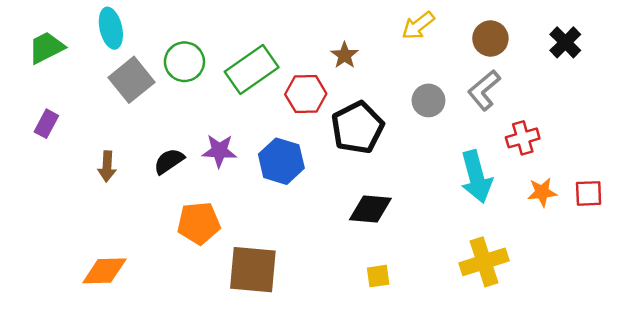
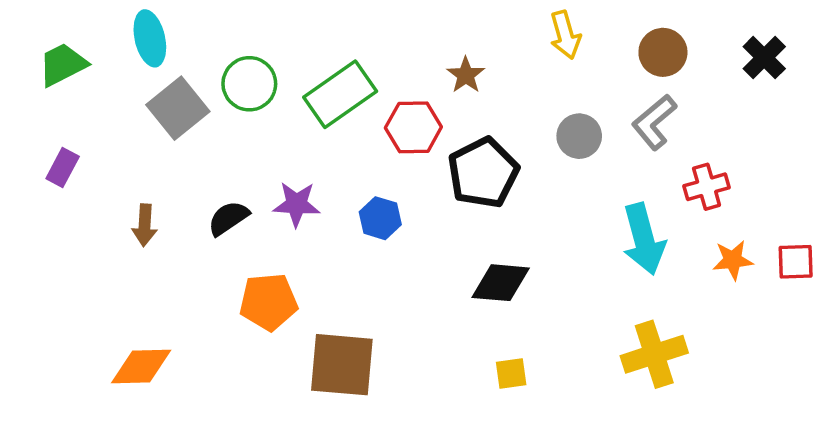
yellow arrow: (418, 26) -> (565, 35), turned -68
blue hexagon: (281, 161) -> (380, 218), size x0.7

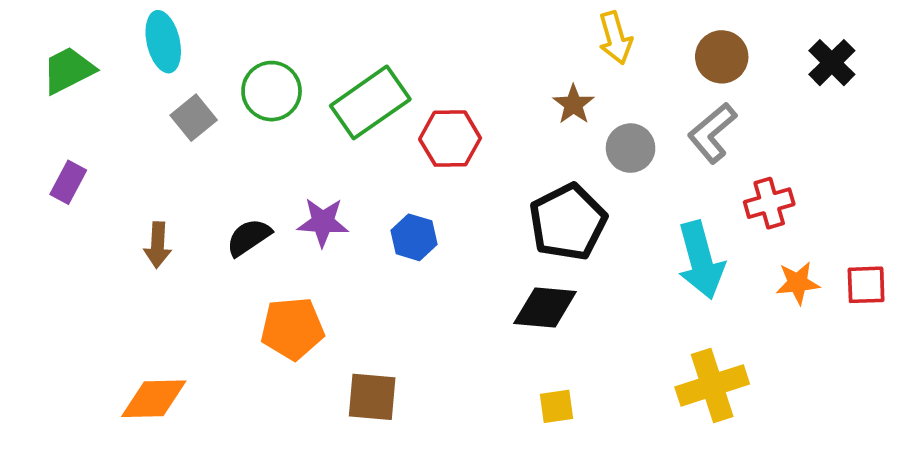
brown star: (466, 75) -> (574, 104), moved
gray square: (178, 108) -> (194, 118), size x0.7
black pentagon: (483, 173) -> (568, 222), moved
brown square: (342, 365) -> (372, 397), size x0.7

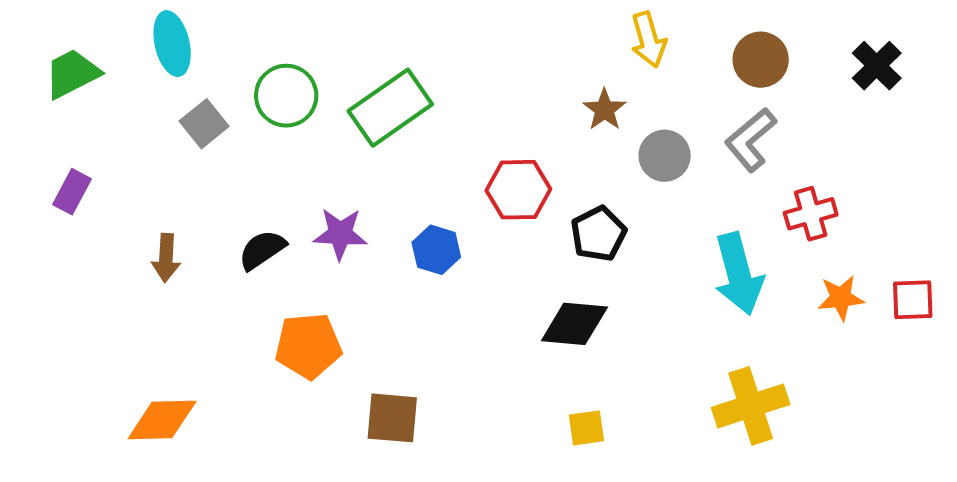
red hexagon: (450, 139) -> (518, 190), moved
black pentagon: (568, 222) -> (598, 234), size x0.7

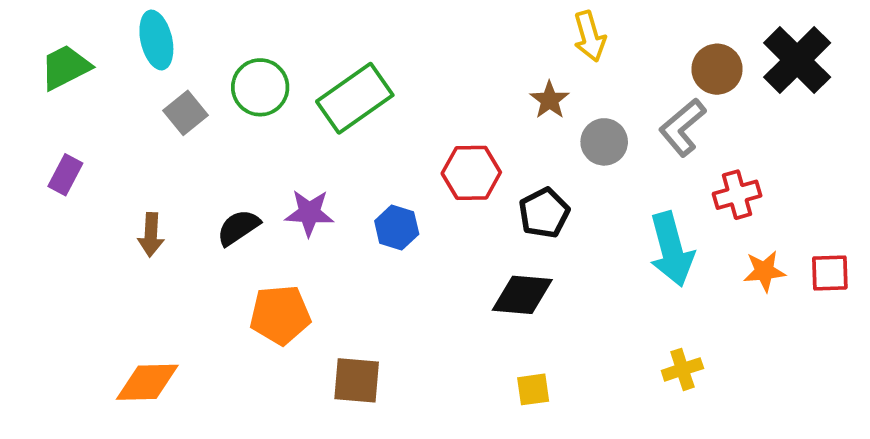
brown circle: (761, 60) -> (717, 69), moved
black cross: (877, 66) -> (797, 60), size x1.5
yellow cross: (751, 406) -> (682, 369), size x0.6

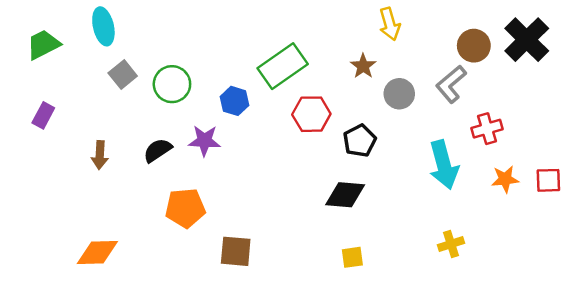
green circle: (260, 87) -> (172, 84), moved
green rectangle: (355, 98) -> (283, 66), moved
blue hexagon: (397, 227) -> (235, 101), moved

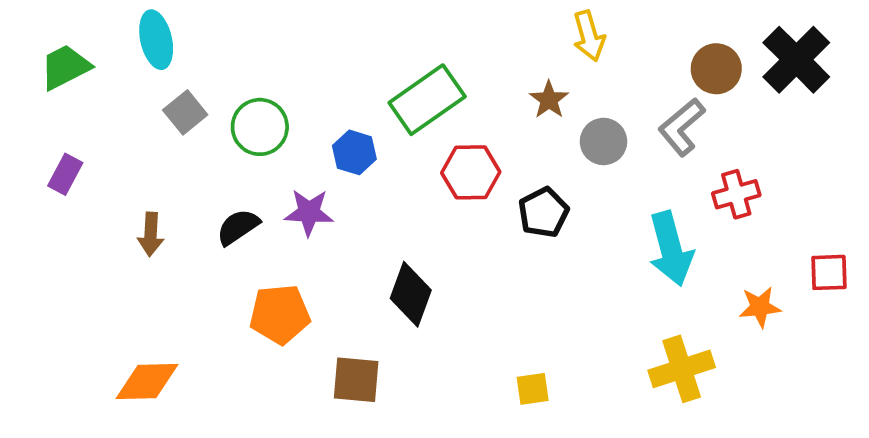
orange star: (505, 179) -> (760, 307), moved
black diamond: (345, 195) -> (411, 294), moved, turned -75
yellow cross: (451, 244) -> (682, 369), size x1.6

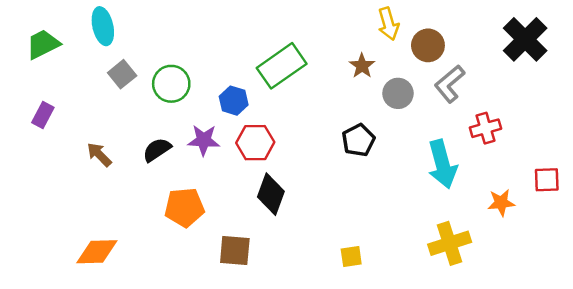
brown circle: (716, 69) -> (428, 45), moved
red hexagon: (471, 172) -> (255, 143), moved
brown arrow: (151, 234) -> (99, 155), turned 132

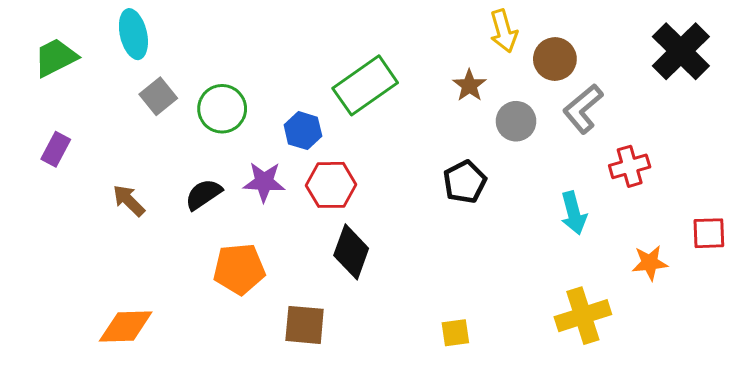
cyan arrow: (442, 164) -> (574, 213), size x0.7

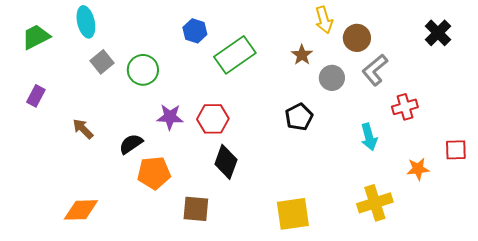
black cross: (681, 51) -> (438, 33), size x0.7
blue hexagon: (303, 131) -> (195, 31), moved
black semicircle: (203, 194) -> (131, 144), moved
yellow square: (455, 333) -> (293, 214), size x1.8

